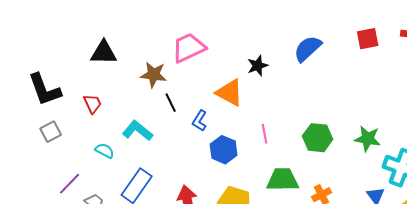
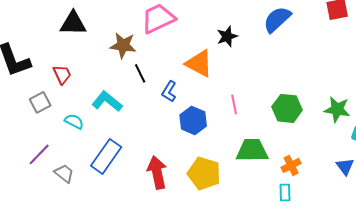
gray square: (51, 132) -> (40, 102), moved

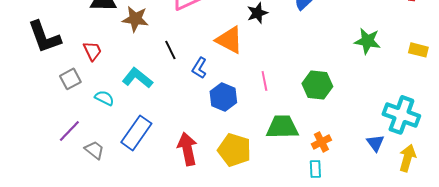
brown star: (123, 45) -> (135, 19), moved
green star: (337, 109) -> (367, 41), moved

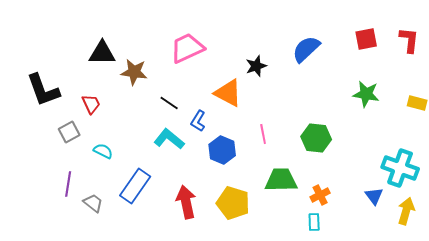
black line: (170, 50) -> (169, 103), turned -30
cyan L-shape: (137, 78) -> (169, 139), moved
purple line: (69, 131) -> (68, 184), turned -35

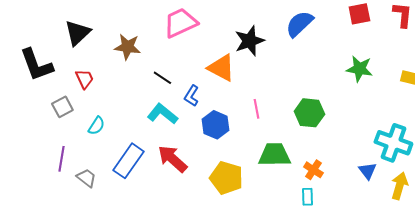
black triangle: (102, 53) -> (77, 33), moved, turned -44
black star: (256, 66) -> (249, 41), size x1.4
cyan semicircle: (103, 151) -> (96, 126), turned 96
orange cross: (320, 195) -> (313, 170), turned -30
red arrow: (186, 202) -> (172, 159), moved, turned -36

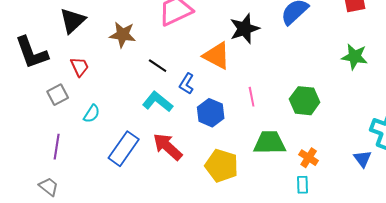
gray trapezoid: (86, 178) -> (49, 187), moved

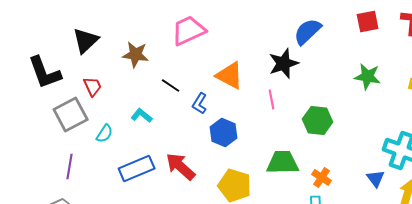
black star: (245, 29) -> (284, 64), moved
gray square: (58, 95) -> (71, 114), size x1.6
pink line: (252, 97) -> (272, 100), moved
cyan L-shape: (158, 102) -> (142, 116), moved, size x0.7
blue rectangle: (124, 149) -> (137, 168), turned 32

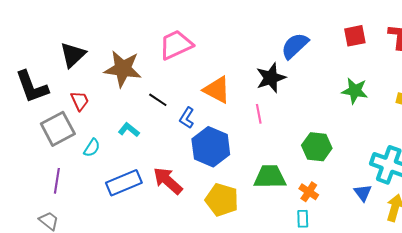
brown star: (136, 54) -> (123, 69), size x1.4
green hexagon: (318, 120) -> (317, 147), moved
blue hexagon: (224, 132) -> (211, 147), size x1.4

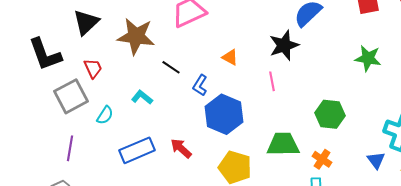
orange triangle: (217, 90) -> (230, 57), size x0.6
red arrow: (168, 181) -> (181, 148), size x0.7

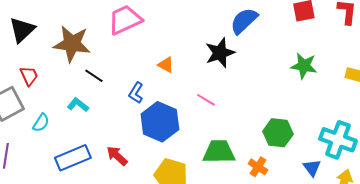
black line: (171, 67) -> (94, 76), moved
pink line: (272, 81) -> (206, 100), moved, turned -48
green hexagon: (330, 114) -> (278, 133), moved

